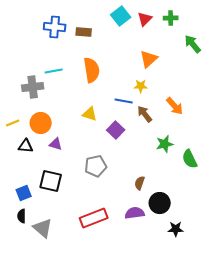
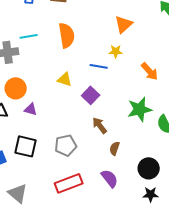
brown arrow: (145, 114) -> (100, 125), moved
green star: (165, 144) -> (140, 109), size x1.4
gray pentagon: (96, 166) -> (66, 145), moved
black circle: (160, 203) -> (149, 168), moved
purple semicircle: (135, 213) -> (110, 178), turned 60

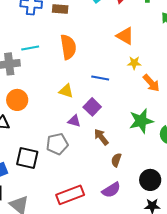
orange triangle: (124, 24) -> (125, 36), turned -48
yellow star: (116, 51) -> (134, 63), moved
purple triangle: (31, 109) -> (74, 121), moved
gray pentagon: (66, 145) -> (57, 144), moved
purple semicircle: (110, 178) -> (111, 190), turned 96

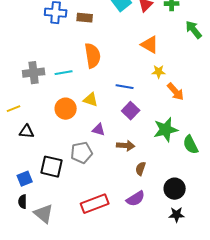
cyan line: (30, 48) -> (64, 73), moved
orange circle: (17, 100) -> (66, 109), moved
purple square: (92, 107) -> (131, 111), moved
brown arrow: (101, 137) -> (126, 146), turned 132

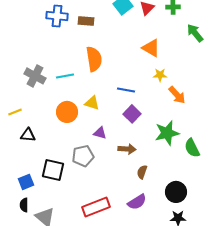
gray cross: (34, 73) -> (35, 76), turned 35

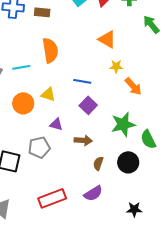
black circle: (176, 192) -> (128, 162), moved

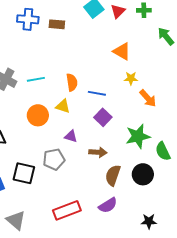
orange semicircle: (50, 50) -> (72, 82), moved, size x0.7
brown semicircle: (98, 163) -> (113, 175), size x1.5

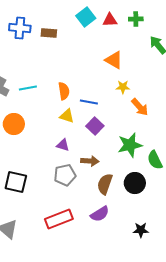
red triangle: (118, 11) -> (110, 20), turned 42
yellow triangle: (63, 106) -> (67, 116), moved
orange circle: (38, 115) -> (14, 124), moved
gray pentagon: (54, 159) -> (65, 175), moved

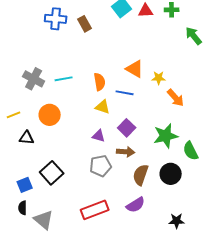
brown rectangle: (49, 33) -> (85, 24), turned 56
orange triangle: (114, 60) -> (135, 69), moved
purple square: (95, 126) -> (127, 128), moved
black square: (16, 182) -> (52, 173), turned 35

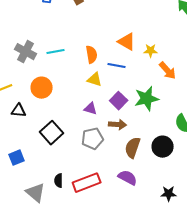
green star: (166, 136) -> (147, 99), moved
black square: (52, 173) -> (52, 133), moved
purple semicircle: (136, 205) -> (128, 178), turned -120
black semicircle: (23, 208) -> (59, 181), moved

